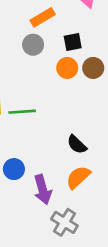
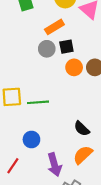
black square: (73, 42) -> (66, 47), moved
blue circle: (14, 169) -> (31, 140), moved

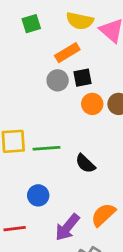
black semicircle: (82, 129) -> (85, 164), moved
purple arrow: (54, 165) -> (67, 227), turned 55
red line: (13, 166) -> (15, 229), turned 49

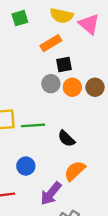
gray circle: (58, 80) -> (51, 84), moved
orange semicircle: (103, 215) -> (75, 171), moved

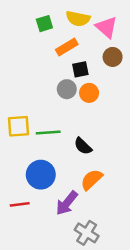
green square: (20, 18) -> (44, 24), moved
brown circle: (95, 87) -> (113, 57), moved
blue circle: (26, 166) -> (41, 175), size x1.5

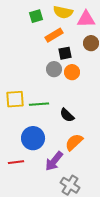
pink triangle: (106, 27) -> (86, 19), turned -42

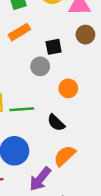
orange rectangle: (54, 35) -> (19, 32), moved
orange circle: (72, 72) -> (68, 88), moved

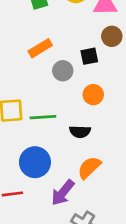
orange rectangle: (19, 32) -> (40, 48), moved
black square: (54, 47) -> (89, 56), moved
black semicircle: (56, 123) -> (80, 132), turned -42

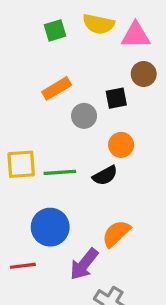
black semicircle: (80, 132) -> (105, 176), moved, turned -30

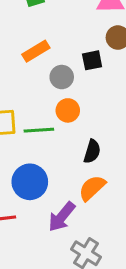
orange circle: (121, 145) -> (68, 110), moved
black semicircle: (105, 176) -> (92, 151), moved, turned -45

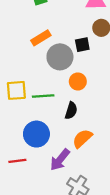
gray circle: (62, 77) -> (60, 57), size x1.5
orange circle: (68, 110) -> (78, 81), moved
black semicircle: (92, 151) -> (71, 111), moved

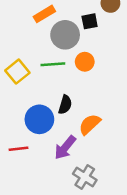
yellow square: (16, 90) -> (17, 72), turned -35
green line: (43, 96) -> (53, 64), moved
black semicircle: (71, 111) -> (65, 105), moved

